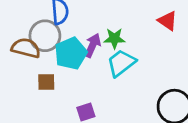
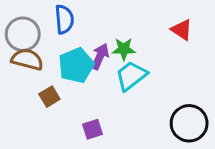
gray circle: (45, 36) -> (23, 34), moved
brown square: (46, 82) -> (49, 97), turned -30

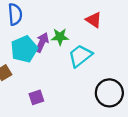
red triangle: (182, 30) -> (94, 20), moved
cyan trapezoid: (131, 76) -> (80, 56), moved

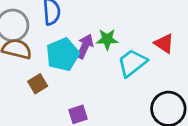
red triangle: (94, 20) -> (164, 43), moved

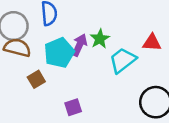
green star: (107, 39) -> (100, 39), turned -30
red triangle: (164, 43) -> (152, 43), turned -30

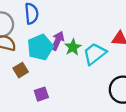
green star: (100, 39) -> (73, 47), moved
purple square: (73, 107) -> (41, 94), moved

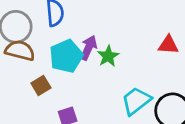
cyan trapezoid: (95, 54) -> (136, 101), moved

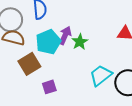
brown square: (41, 86) -> (29, 64), size x1.5

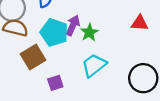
cyan pentagon: (48, 42) -> (54, 32), turned -30
cyan trapezoid: (101, 75) -> (94, 65), moved

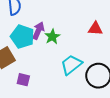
cyan trapezoid: (94, 65) -> (71, 65), moved
purple square: (55, 83) -> (23, 80), turned 32

